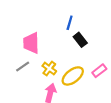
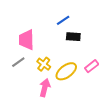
blue line: (70, 23) -> (63, 20), turned 40
black rectangle: (80, 40) -> (73, 37), turned -48

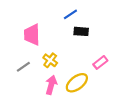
gray line: (18, 62) -> (23, 67), moved
yellow ellipse: (66, 71) -> (77, 83), moved

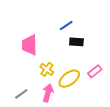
gray line: (23, 67) -> (21, 94), moved
yellow ellipse: (77, 83) -> (69, 79), moved

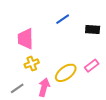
black rectangle: (76, 42) -> (93, 29), moved
yellow cross: (47, 69) -> (32, 64), moved, turned 32

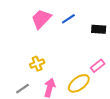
pink trapezoid: (25, 39) -> (41, 19), moved, turned 45
yellow ellipse: (66, 73) -> (79, 83), moved

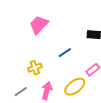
blue line: (68, 19) -> (65, 53), moved

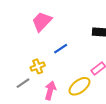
blue line: (65, 53) -> (61, 49), moved
gray line: (21, 92) -> (23, 83), moved

